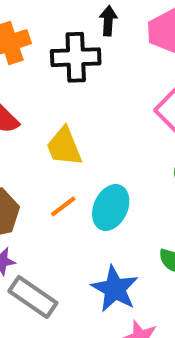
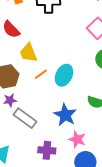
yellow trapezoid: (64, 147) -> (28, 53), moved

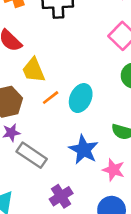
pink star: (77, 139) -> (114, 170), moved
purple cross: (47, 150) -> (61, 196), turned -36

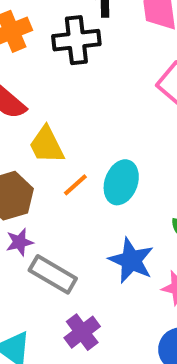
purple cross: (61, 196) -> (82, 332), moved

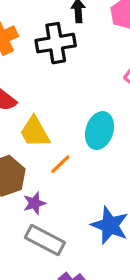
cyan ellipse: (121, 182) -> (99, 131), moved
purple star: (20, 242) -> (34, 203), moved

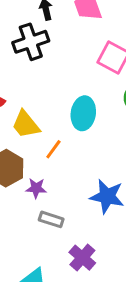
purple star: (34, 203) -> (36, 188), turned 30
gray rectangle: (45, 240) -> (51, 219), size x0.7

